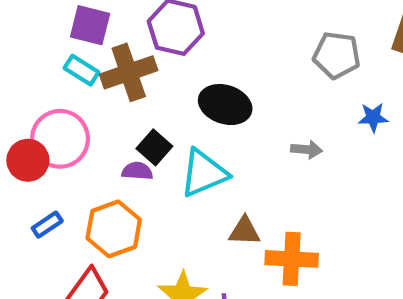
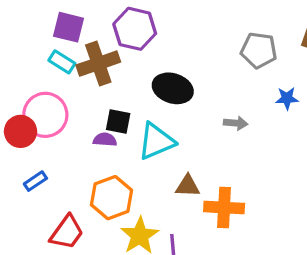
black square: (154, 147) -> (118, 121), turned -30
orange hexagon: (114, 229) -> (112, 198), moved

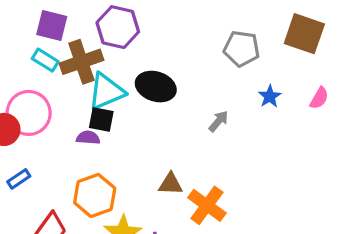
blue star: (287, 98) -> (270, 96), turned -30
gray arrow: (236, 123) -> (218, 121), turned -55
cyan triangle: (156, 141) -> (106, 91), moved
orange cross: (224, 208) -> (207, 205), turned 33

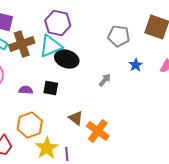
purple hexagon: (118, 27) -> (58, 23), moved
cyan triangle: (106, 91) -> (51, 46), moved
black square: (101, 120) -> (51, 88), moved
brown triangle: (171, 184) -> (76, 118), turned 35

